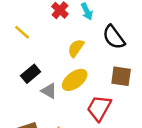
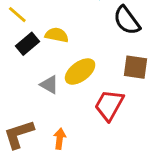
yellow semicircle: (76, 48) -> (57, 35), moved, turned 66
black rectangle: (31, 74) -> (27, 44), moved

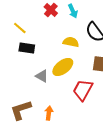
yellow semicircle: (57, 35) -> (71, 42), moved
black rectangle: (27, 44) -> (27, 48), turned 49

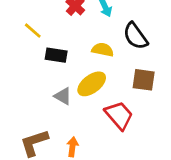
black rectangle: (27, 48) -> (56, 55), moved
red trapezoid: (83, 90) -> (119, 115), turned 110

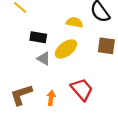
black rectangle: (56, 55) -> (38, 37), moved
red trapezoid: (119, 115) -> (82, 89), moved

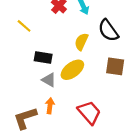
yellow semicircle: (74, 22) -> (81, 42), turned -77
orange arrow: (51, 98) -> (50, 106), moved

